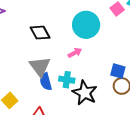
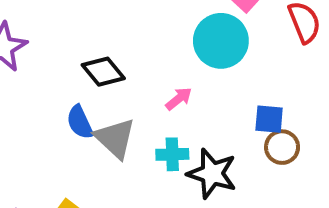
cyan circle: (86, 25) -> (221, 41), moved
blue semicircle: (46, 82) -> (80, 122), moved

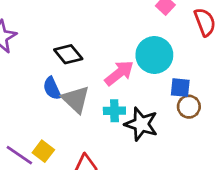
cyan circle: (221, 41) -> (154, 55), moved
pink arrow: (179, 99) -> (119, 73), size x1.6

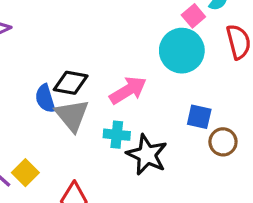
black diamond: (68, 54) -> (71, 83), moved, turned -48
cyan circle: (154, 55) -> (182, 51), moved
brown circle: (189, 107) -> (223, 142), moved

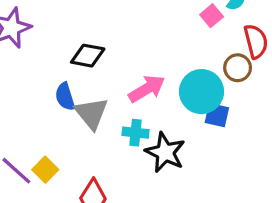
cyan circle: (182, 51) -> (201, 92), moved
black diamond: (71, 83) -> (88, 56), moved
brown circle: (223, 142) -> (238, 68), moved

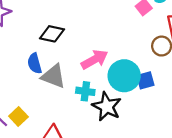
cyan circle: (201, 92) -> (124, 76), moved
gray triangle: (91, 113) -> (53, 76), turned -32
blue square: (217, 115) -> (145, 80), turned -30

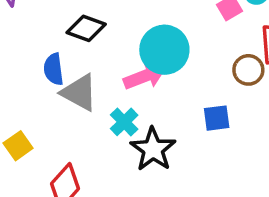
cyan circle: (124, 76) -> (164, 50), moved
cyan cross: (85, 91) -> (124, 122), turned 30

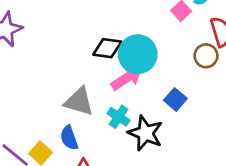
black diamond: (86, 28) -> (107, 48), moved
blue semicircle: (54, 69) -> (69, 138), moved
blue square: (217, 118) -> (175, 99), moved, turned -30

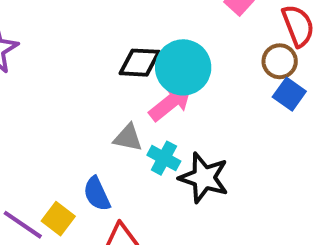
blue square: (175, 99) -> (289, 94), moved
gray triangle: (79, 102) -> (128, 138), moved, size x0.7

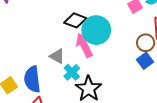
pink arrow: (171, 102) -> (84, 45), turned -95
blue semicircle: (97, 194) -> (32, 79), size x1.4

